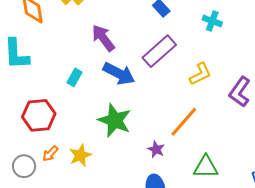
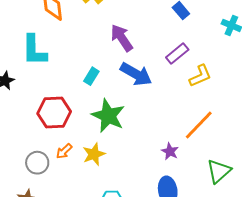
purple rectangle: (159, 51) -> (177, 53), size x0.7
yellow L-shape: (200, 74) -> (200, 76), moved
green star: (115, 120) -> (108, 116), moved
green triangle: (206, 167) -> (219, 171), turned -44

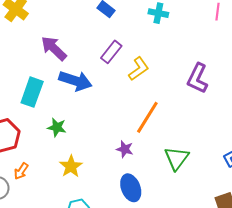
cyan rectangle: (91, 76) -> (32, 92), size x1.6
green star: (108, 116) -> (57, 127), size x0.6
yellow star: (94, 154) -> (71, 166), moved

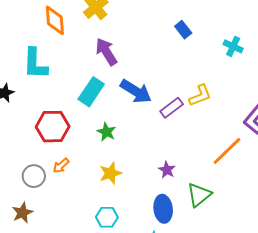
purple arrow: (54, 48) -> (106, 52), moved
purple rectangle: (111, 52) -> (172, 108), moved
orange line: (147, 117) -> (227, 151), moved
green triangle: (177, 158) -> (199, 195), moved

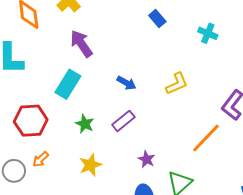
blue arrow: (136, 91) -> (127, 83), moved, size x0.6
purple rectangle: (172, 108) -> (123, 121), moved

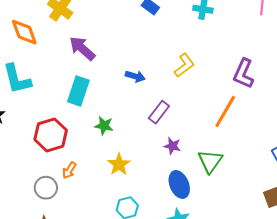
purple rectangle: (123, 121) -> (159, 112), moved

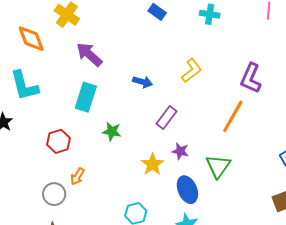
red hexagon: (51, 135) -> (58, 141), size x0.7
yellow star: (119, 164) -> (152, 164), moved

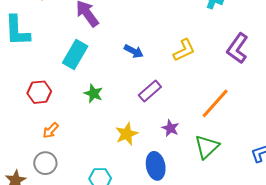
purple L-shape: (251, 78) -> (238, 48), moved
purple star: (180, 151) -> (170, 128), moved
green triangle: (218, 166) -> (207, 147), moved
gray circle: (54, 194) -> (45, 163), moved

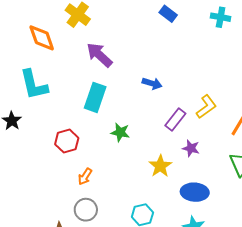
yellow L-shape: (184, 50) -> (206, 107), moved
purple star: (170, 128) -> (191, 148), moved
blue ellipse: (156, 166) -> (195, 192), turned -64

